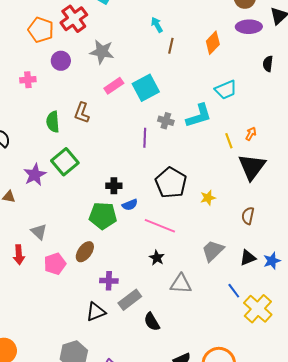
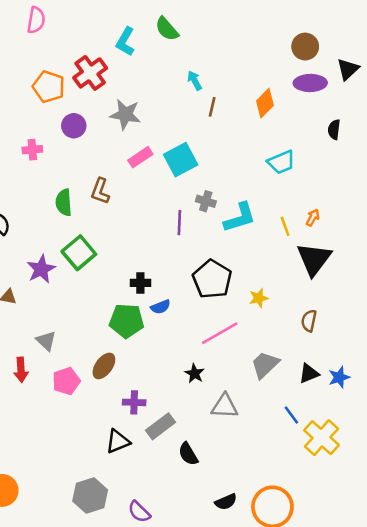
cyan L-shape: (199, 116) -> (240, 218), moved
pink line: (160, 226) -> (220, 333), moved, turned -52

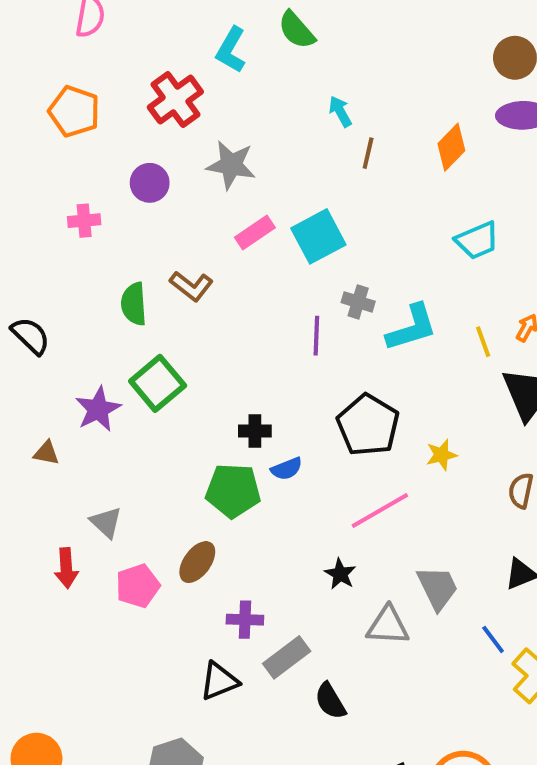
orange pentagon: (49, 87) -> (74, 111), moved
brown L-shape: (100, 191) -> (191, 286), turned -72
gray trapezoid: (265, 365) -> (438, 588), moved, turned 108

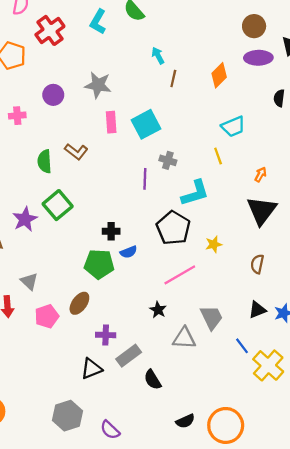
red cross: (175, 99) -> (50, 30), moved
pink rectangle: (255, 232) -> (111, 122), turned -60
cyan L-shape: (412, 328) -> (195, 193), moved
yellow line: (483, 342) -> (218, 156), moved

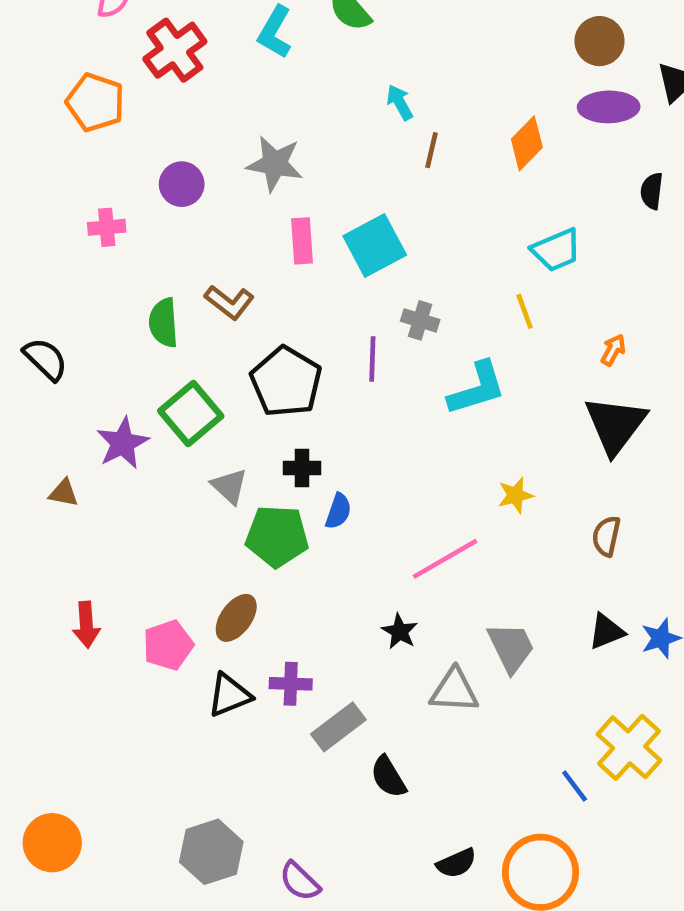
black pentagon: (173, 228) -> (286, 382), moved
blue semicircle: (129, 252) -> (338, 511), turned -49
gray triangle: (29, 281) -> (229, 486), moved
blue line: (242, 346) -> (575, 786), moved
black triangle: (91, 369) -> (229, 695), moved

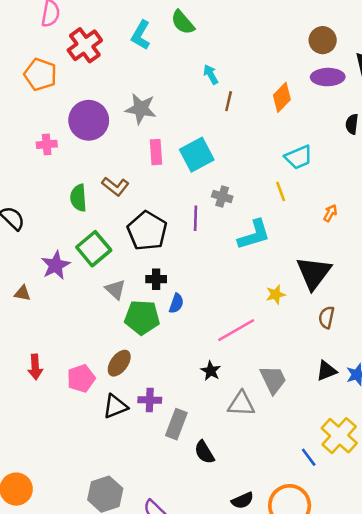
purple circle: (182, 184) -> (89, 120), size x1.6
black triangle: (615, 425) -> (314, 273), moved
gray rectangle: (338, 727) -> (176, 424), turned -32

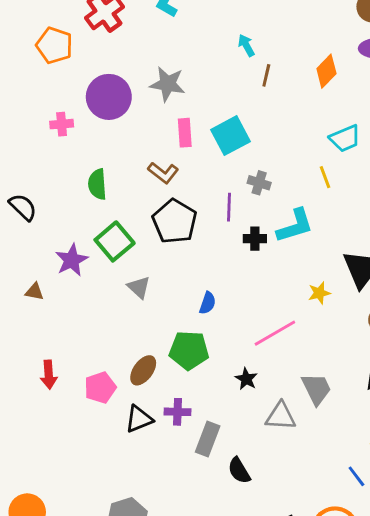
brown L-shape: (115, 186) -> (163, 173), moved
black cross: (156, 279) -> (255, 239), moved
green pentagon: (142, 317) -> (189, 350), moved

